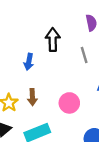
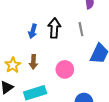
black arrow: (53, 40) -> (54, 28), moved

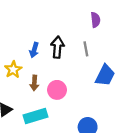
yellow star: (13, 65) -> (13, 70), moved
pink circle: (65, 69) -> (57, 90), moved

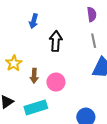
gray line: (86, 49) -> (94, 41), moved
blue arrow: (34, 50) -> (34, 21), moved

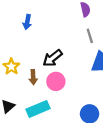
black arrow: (56, 41) -> (53, 58), moved, turned -126

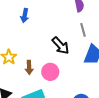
black arrow: (53, 58) -> (60, 46), moved, turned -96

